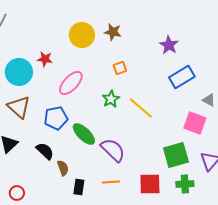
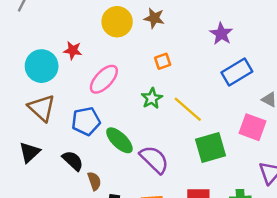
green square: (176, 155) -> (210, 148), moved

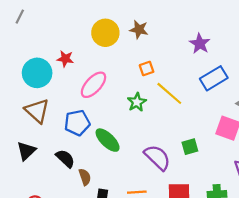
yellow line: (188, 109) -> (169, 93), moved
green square: (210, 148) -> (190, 147), size x0.6
purple semicircle: (154, 159) -> (157, 157), moved

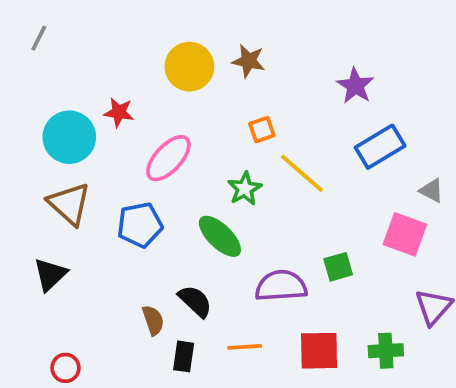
green ellipse: (108, 140) -> (220, 236), moved
purple semicircle: (157, 157) -> (281, 286), turned -48
black semicircle: (65, 159) -> (195, 301), moved

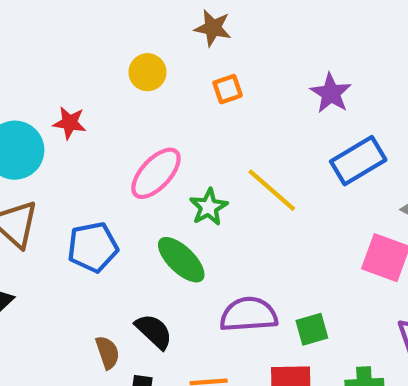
brown star: (249, 61) -> (213, 28), moved
yellow circle: (189, 67) -> (148, 72), size x0.7
orange square: (262, 130) -> (228, 89), moved
pink ellipse: (168, 158) -> (156, 173), moved
green square: (338, 267) -> (312, 329), moved

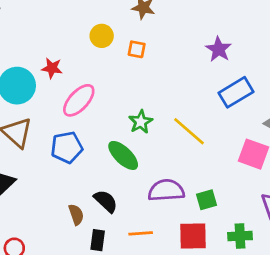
orange square: (228, 89) -> (137, 49), moved, turned 30
pink ellipse: (156, 173) -> (79, 100), moved
yellow line: (272, 190) -> (189, 131), moved

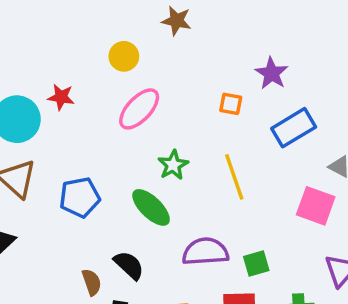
orange square: (137, 49) -> (231, 104), moved
pink ellipse: (79, 100) -> (139, 109), moved
yellow line: (189, 131) -> (234, 177), turned 30

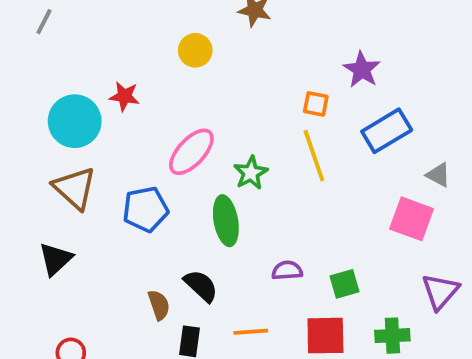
pink ellipse: (139, 109) -> (191, 152), moved
yellow line: (234, 177) -> (314, 156), moved
green ellipse: (151, 207) -> (226, 221), turned 36
purple semicircle: (205, 252) -> (287, 270), size x0.6

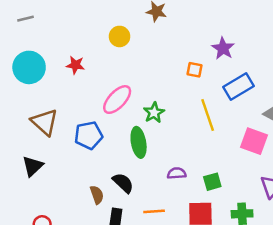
gray line: (44, 22) -> (25, 19), turned 49
cyan circle: (75, 121) -> (29, 67), moved
yellow line: (314, 156) -> (208, 115), moved

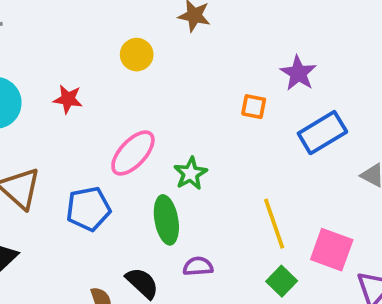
yellow line: (208, 115) -> (274, 224), moved
pink square: (254, 141) -> (332, 250), moved
purple semicircle: (177, 173) -> (198, 266), moved
green square: (212, 182) -> (282, 281), turned -30

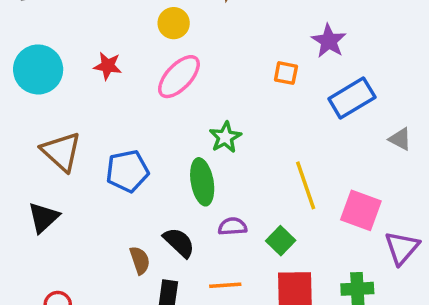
pink ellipse: (133, 153) -> (179, 77), moved
green square: (282, 281) -> (281, 241), moved

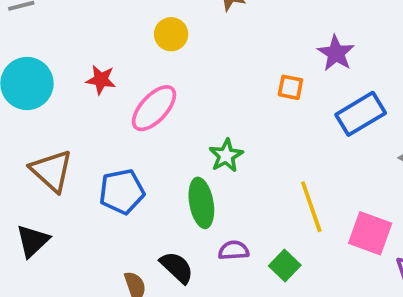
pink ellipse: (179, 77) -> (154, 108), moved

